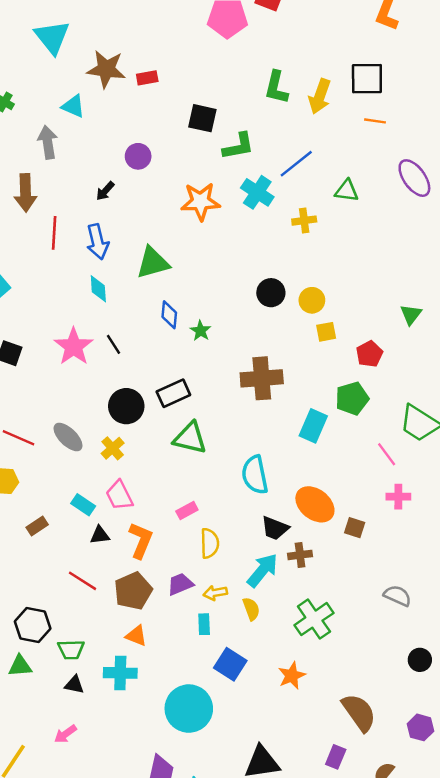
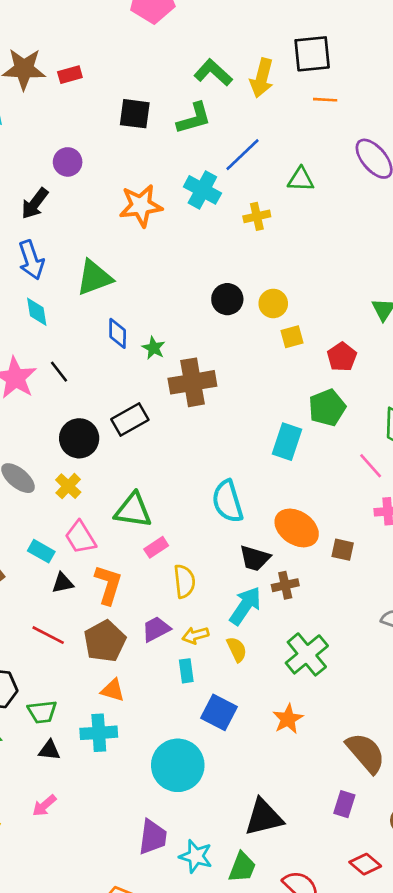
green L-shape: (276, 87) -> (213, 73), turned 124
green L-shape: (238, 146) -> (194, 118), moved
black arrow: (105, 191) -> (35, 203), size x1.4
brown cross: (262, 378) -> (192, 382), moved
green triangle: (190, 438) -> (133, 510), moved

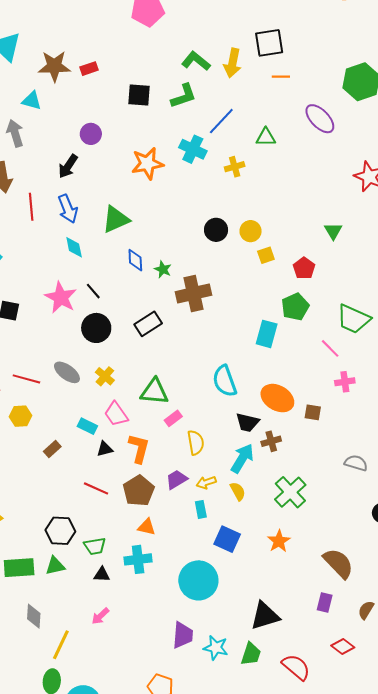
black circle: (79, 438) -> (96, 328), moved

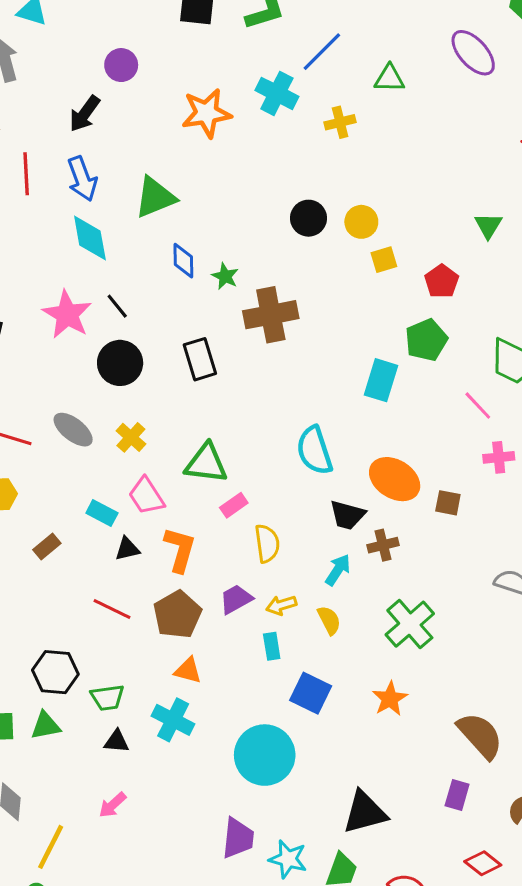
cyan diamond: (74, 247) -> (90, 238), size x1.4
black rectangle: (148, 324) -> (200, 359), turned -76
cyan arrow: (242, 458) -> (338, 570), size x0.7
cyan cross: (138, 559) -> (173, 720), turned 32

